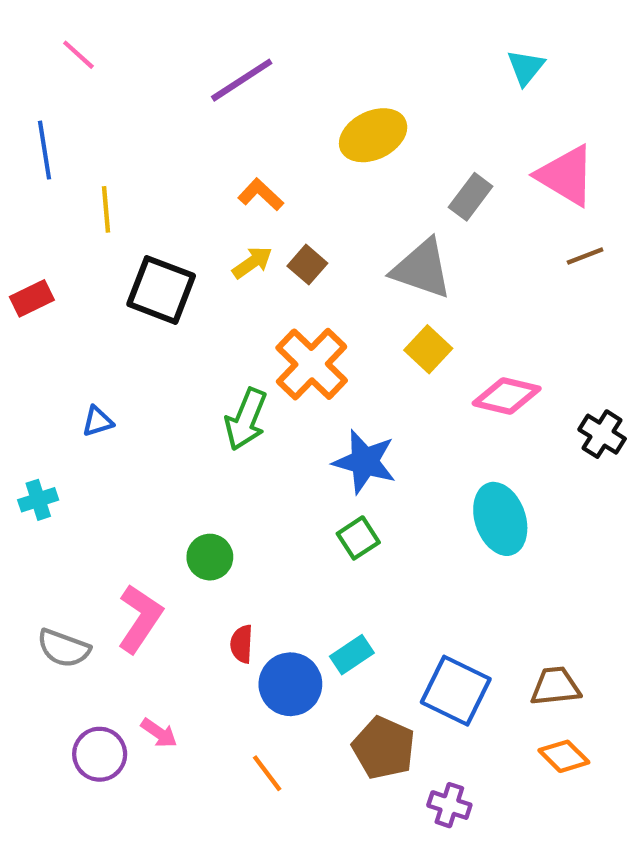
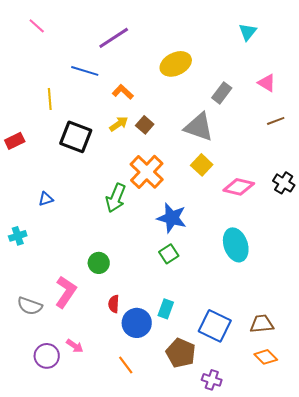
blue line: (45, 150) -> (85, 71), moved, turned -64
pink triangle: (566, 175) -> (267, 83), size x0.6
black cross: (602, 434) -> (284, 183), moved
cyan rectangle: (352, 655) -> (166, 309), turned -36

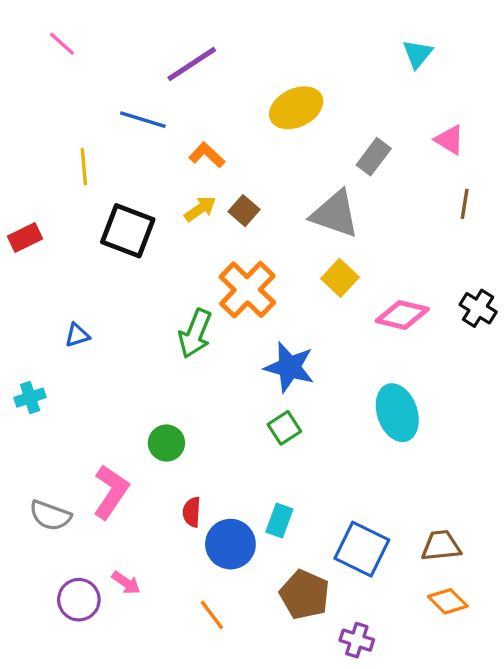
brown line: (276, 121) -> (465, 204), turned -60

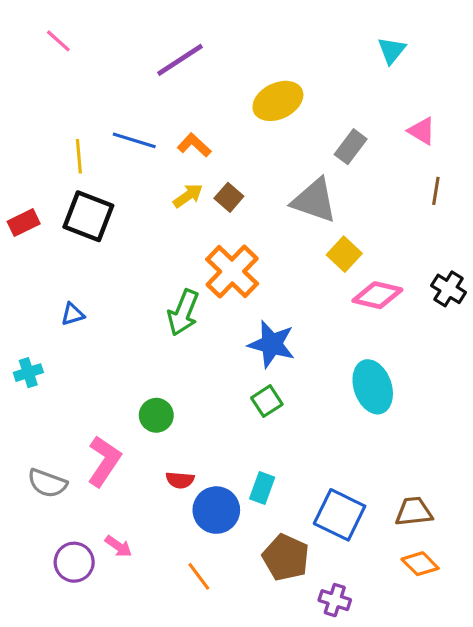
blue line: (143, 120) -> (134, 140), moved
black square: (128, 231) -> (88, 216), moved
yellow square: (340, 278) -> (344, 254), moved
red semicircle: (192, 512) -> (180, 480), turned -88

